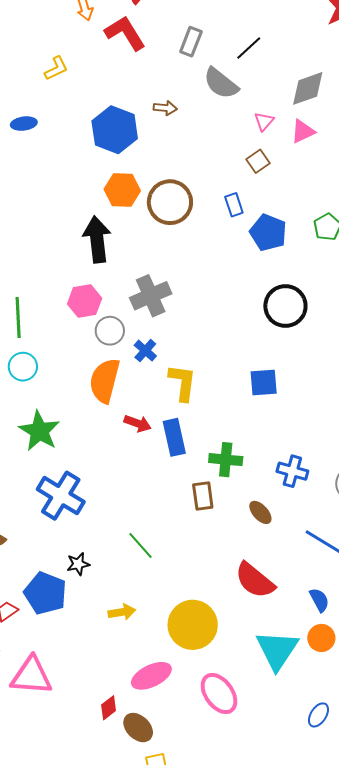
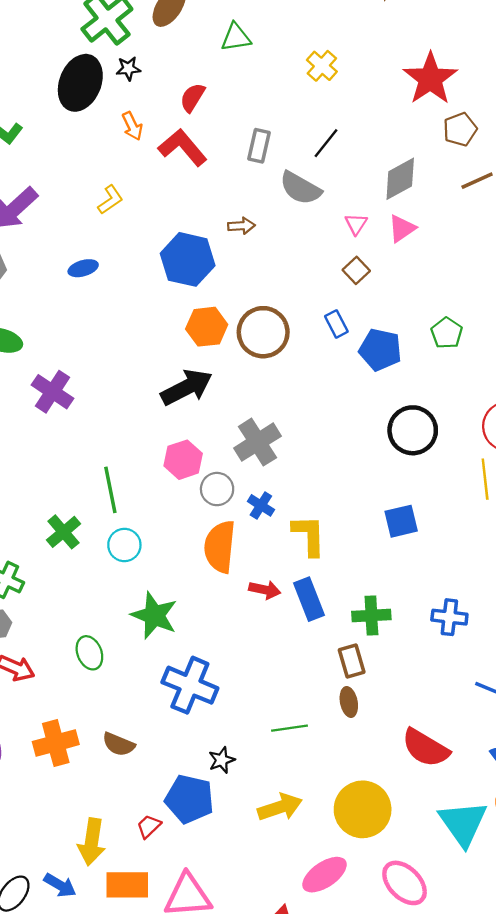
black arrow: (97, 239) -> (187, 387), turned 78
brown ellipse: (260, 512) -> (349, 702), moved, turned 40
green line: (141, 546) -> (289, 728), turned -48
yellow arrow: (122, 612) -> (280, 807), size x1.4

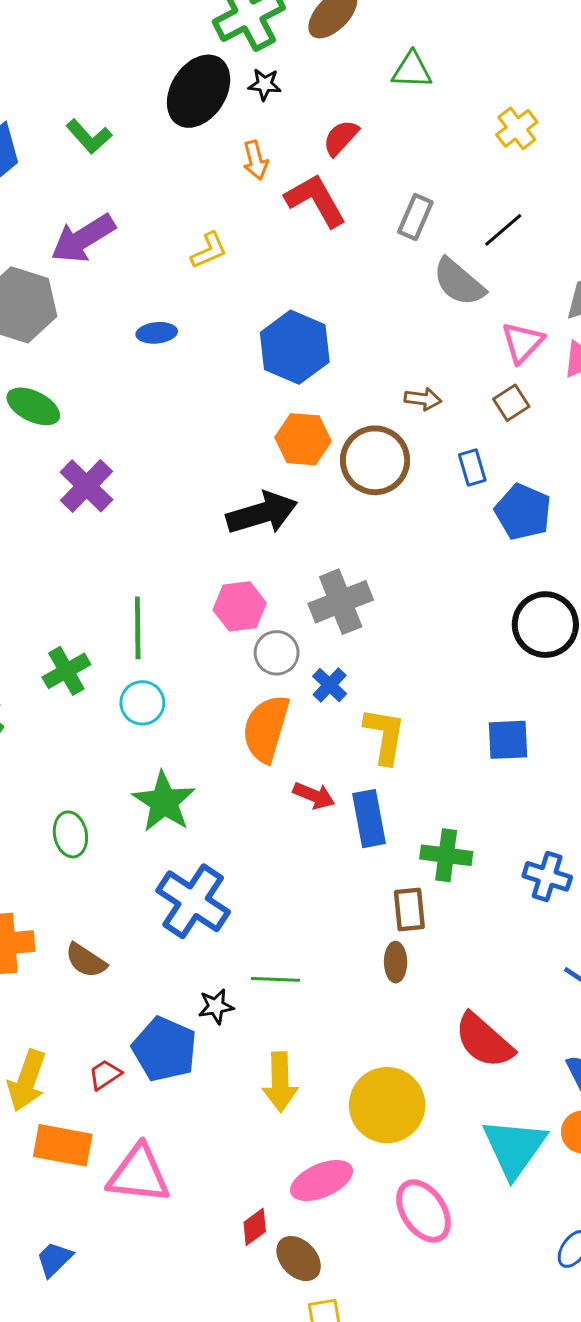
pink triangle: (356, 224) -> (522, 342), size x1.4
brown arrow: (241, 226) -> (423, 399), moved
green line: (289, 728) -> (275, 979), moved
yellow arrow: (280, 807) -> (280, 1082), turned 96

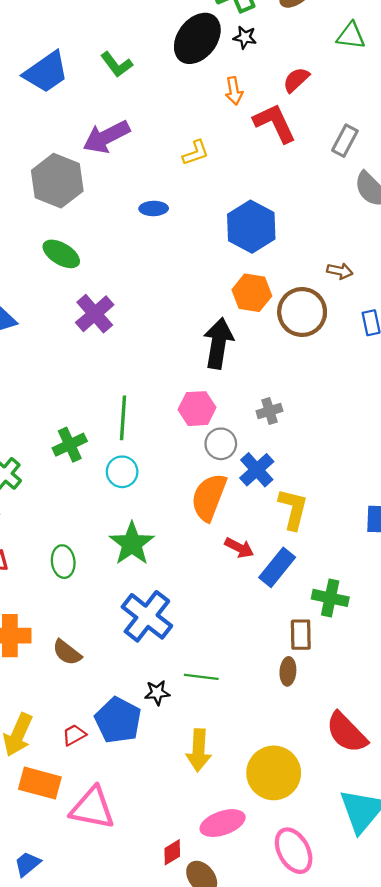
black arrow: (262, 513) -> (218, 343), turned -69
gray cross: (341, 602) -> (269, 411), size x0.6
blue cross: (330, 685) -> (257, 470), size x1.4
blue rectangle: (369, 819) -> (277, 567), turned 45

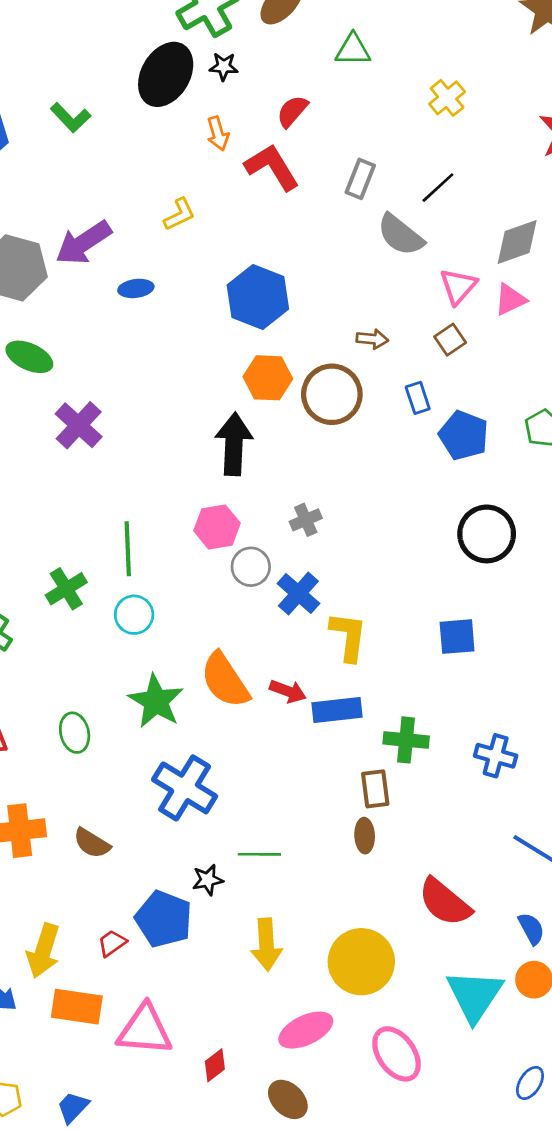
purple arrow: (106, 137) -> (83, 243), moved
orange semicircle: (209, 497) -> (225, 680), moved, turned -48
blue rectangle: (277, 567) -> (337, 710), turned 51
red diamond: (172, 852) -> (215, 1065), moved

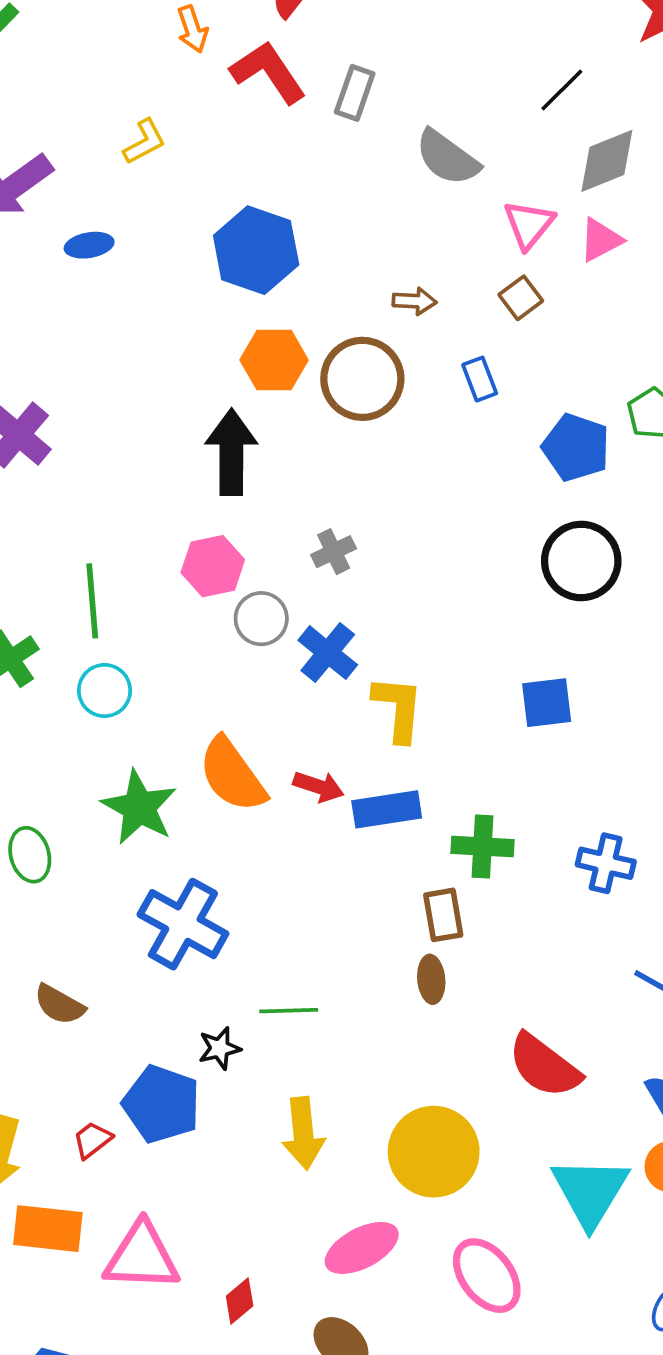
gray rectangle: (360, 179) -> (355, 93), moved
black line: (438, 188) -> (562, 90), moved
blue pentagon: (464, 435) -> (576, 447), moved

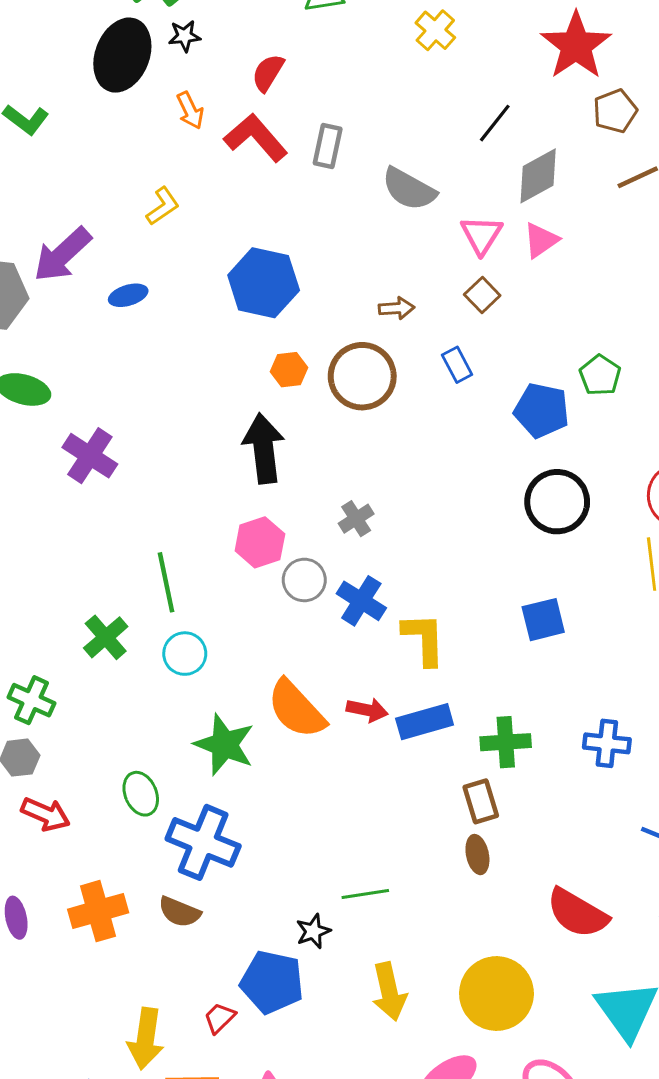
orange hexagon: (274, 360) -> (289, 370), size x0.7
blue cross: (183, 924) -> (203, 842), moved

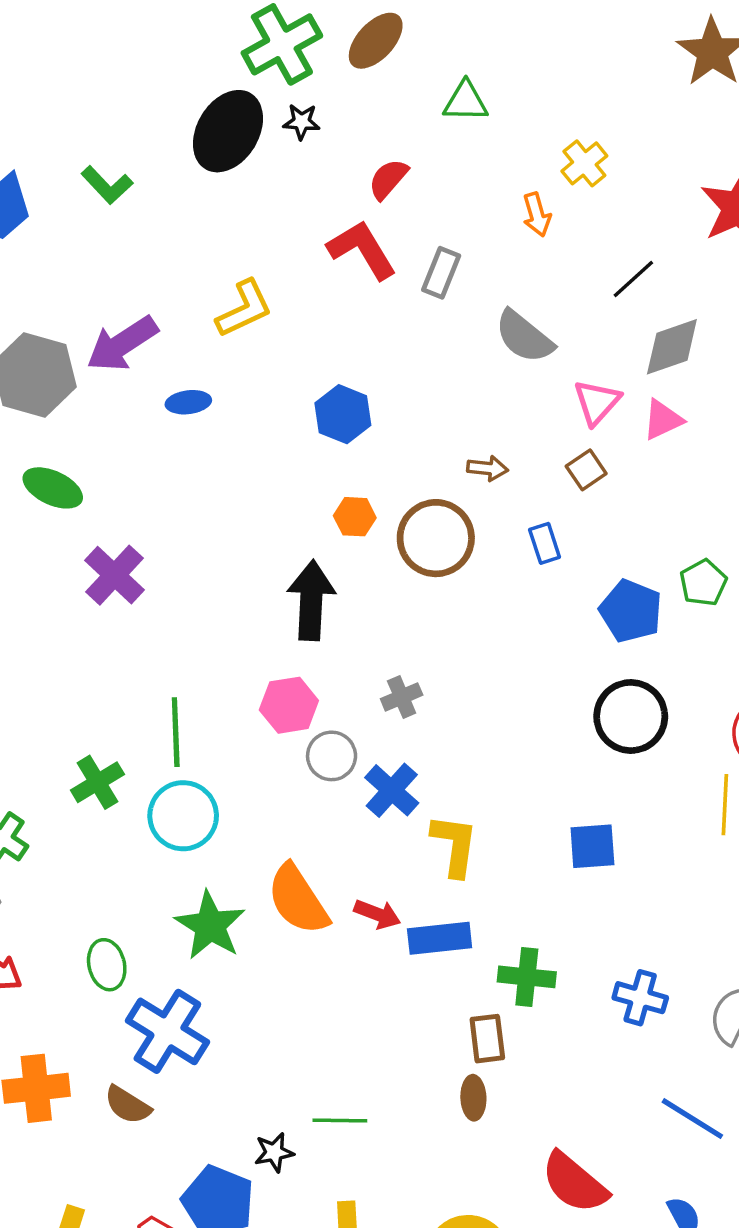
orange arrow: (190, 111) -> (537, 215), moved
yellow L-shape: (163, 206) -> (244, 309), size x1.4
blue hexagon: (264, 283) -> (343, 414), size x0.7
cyan circle: (185, 654) -> (183, 816), size x1.4

